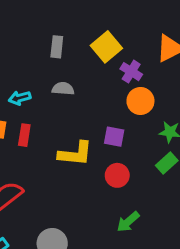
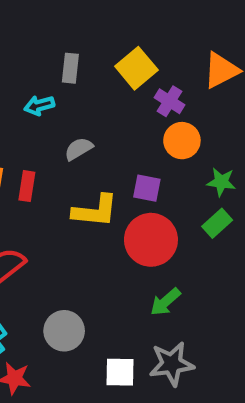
gray semicircle: (63, 89) -> (79, 149), moved, turned -35
cyan arrow: (20, 98) -> (39, 105), moved
red circle: (117, 175) -> (151, 240), size x1.6

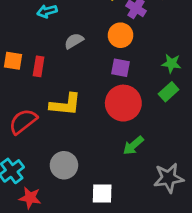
orange circle: (182, 141) -> (121, 35), moved
yellow L-shape: (95, 211) -> (65, 104), moved
gray star: (172, 364) -> (169, 178), moved

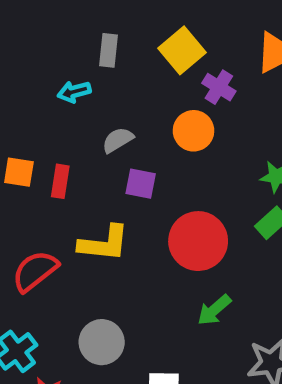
purple square: (121, 68) -> (141, 184), moved

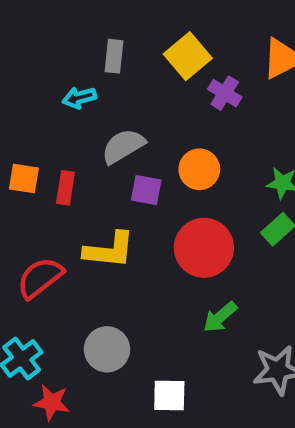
orange circle: (194, 131) -> (199, 169), moved
gray semicircle: (118, 140) -> (123, 146), size x1.4

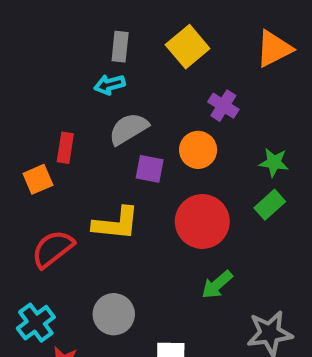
purple cross: (225, 93) -> (223, 106), moved
cyan arrow: (79, 98) -> (110, 85), moved
orange square: (24, 179) -> (38, 179), moved, turned -32
red rectangle: (65, 188) -> (65, 148), moved

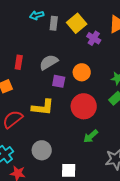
gray rectangle: (120, 47) -> (54, 23), moved
cyan arrow: (110, 85) -> (37, 15), moved
purple cross: (223, 106) -> (94, 38), moved
red rectangle: (65, 148) -> (19, 62), moved

